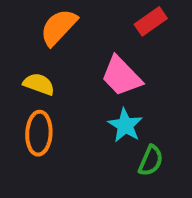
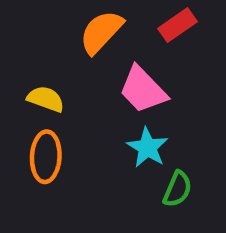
orange semicircle: (59, 27) -> (101, 32), moved

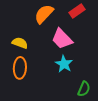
green semicircle: (177, 189) -> (84, 89), moved

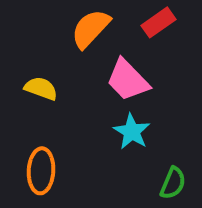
orange ellipse: (20, 68) -> (41, 171), moved

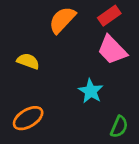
pink trapezoid: (128, 80) -> (112, 50), moved
orange ellipse: (41, 171) -> (28, 118), turned 56

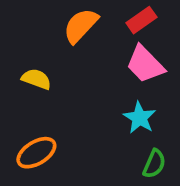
cyan star: (91, 91) -> (140, 118), moved

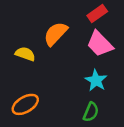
orange semicircle: (81, 26) -> (56, 34), moved
green semicircle: (154, 164) -> (91, 112), moved

